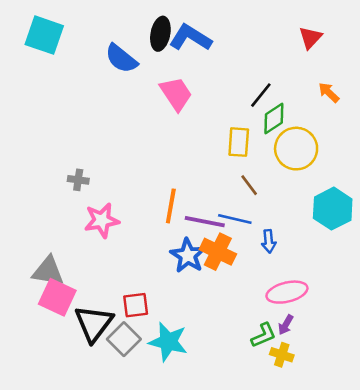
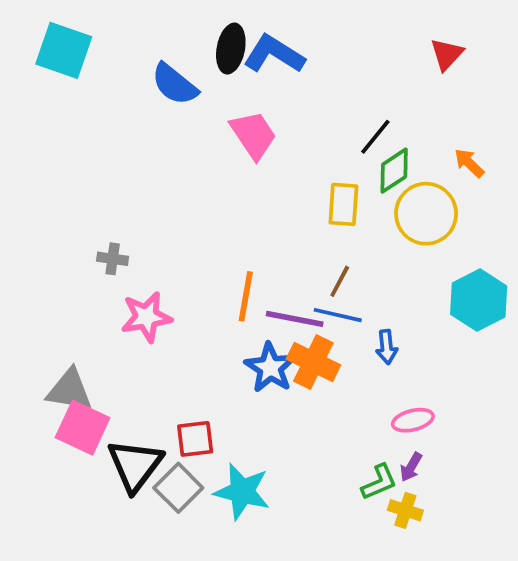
orange arrow: (329, 92) -> (469, 163), moved
brown line: (249, 185) -> (340, 281), moved, turned 65
pink ellipse: (287, 292) -> (413, 420), size x0.7

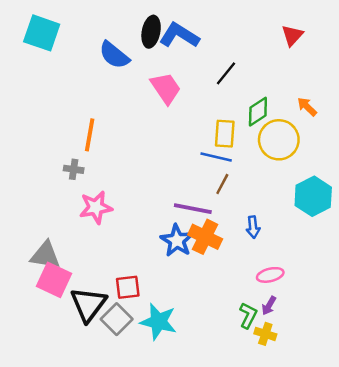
black line: (375, 137) -> (226, 73), moved
orange line: (246, 296) -> (90, 135), moved
blue line: (338, 315) -> (216, 157), moved
green L-shape: (379, 482) -> (248, 315), turned -40

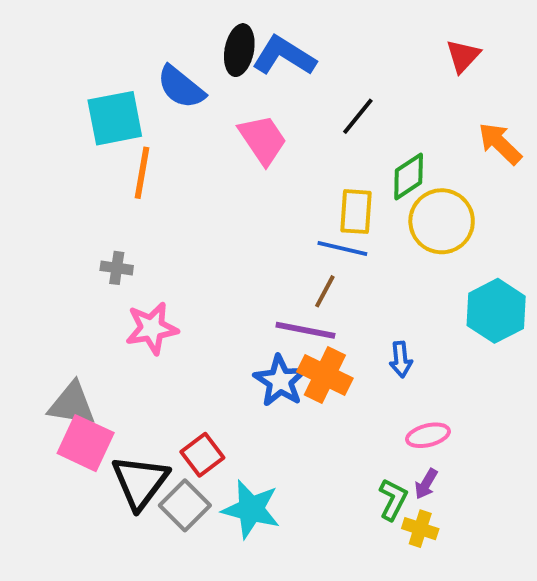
cyan square: (42, 33) -> (115, 118), moved, turned -30
orange arrow: (307, 107) -> (500, 143), moved, size x1.4
orange line: (90, 135) -> (142, 173), moved
brown line: (222, 184) -> (325, 291), moved
red square: (128, 287) -> (202, 455), turned -30

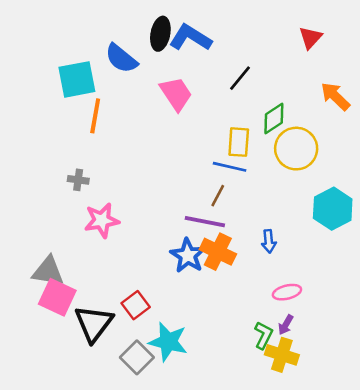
gray square: (185, 505) -> (137, 357), moved
yellow cross: (420, 529) -> (282, 355), size x1.4

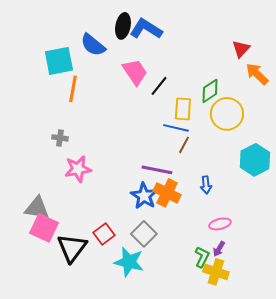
red triangle: (310, 38) -> (241, 49), moved
black line: (240, 78) -> (159, 86), moved
brown line: (218, 196) -> (184, 145), moved
gray square: (137, 357) -> (144, 234), moved

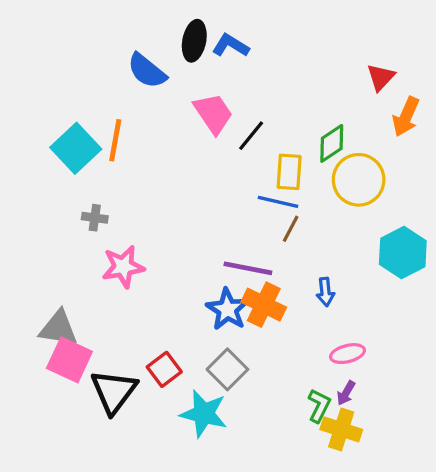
blue L-shape: (146, 29) -> (231, 46), size x0.7
cyan square: (59, 61) -> (76, 148), moved, turned -32
orange arrow: (257, 74) -> (406, 117), turned -110

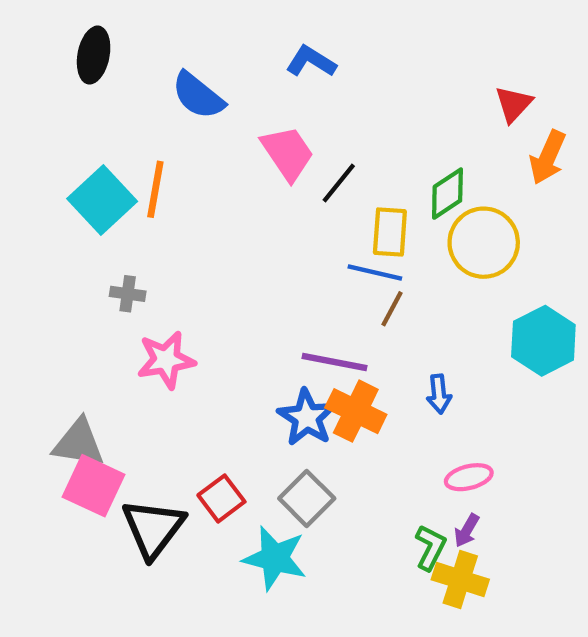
black ellipse: (194, 41) -> (94, 55), moved

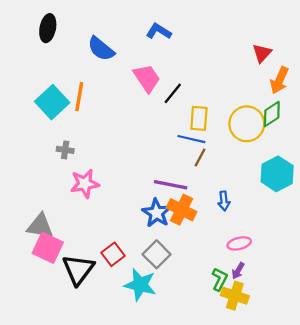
green diamond: (447, 194) -> (272, 114), moved

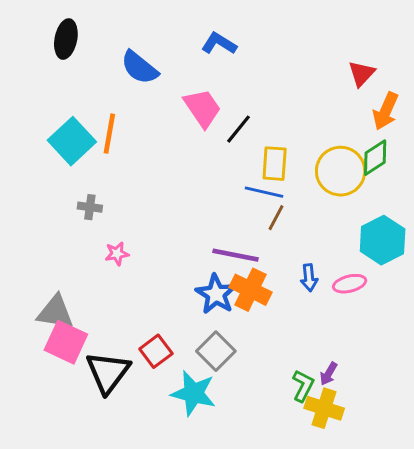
pink star: (85, 184) -> (117, 254), size x0.6
pink ellipse: (239, 243) -> (350, 284), moved

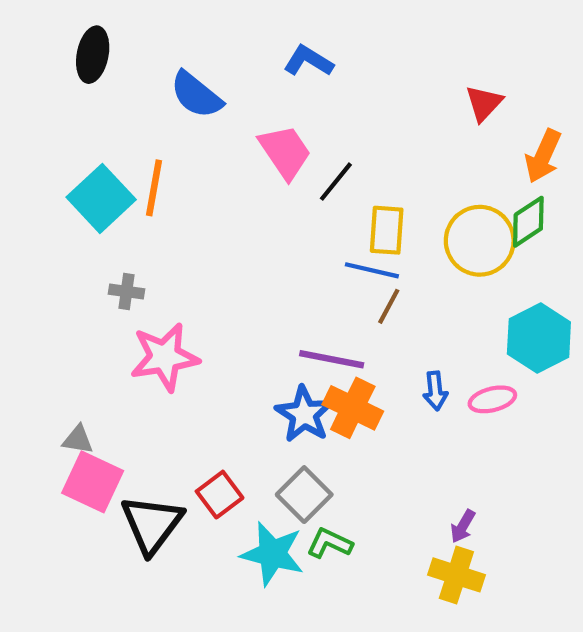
red triangle: (362, 74) -> (484, 103), moved
pink star: (117, 254) -> (165, 357), size x2.0
gray triangle: (55, 312) -> (78, 440), size x0.6
green L-shape: (303, 386) -> (330, 543), moved, turned -92

